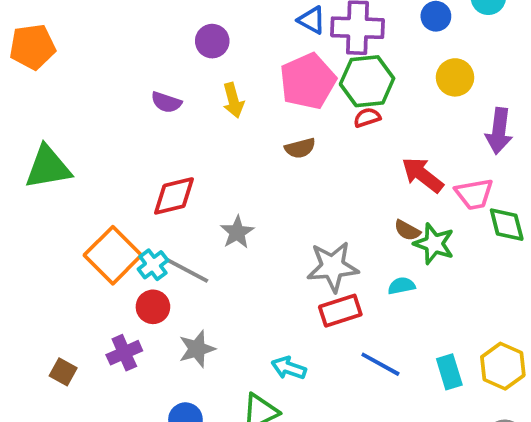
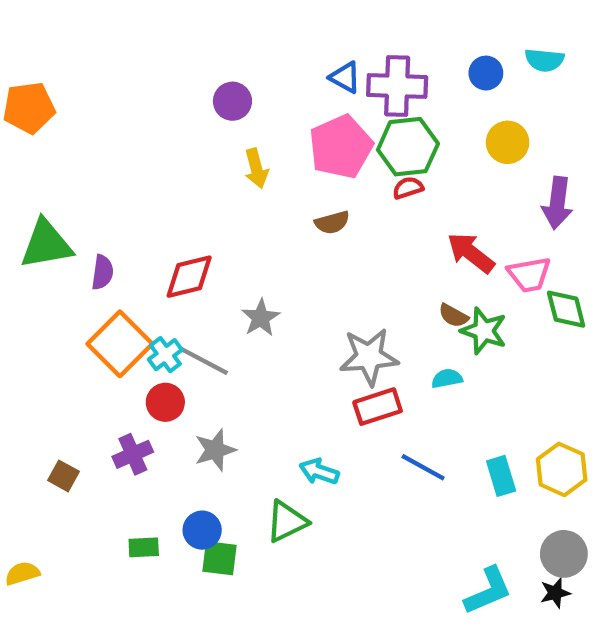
purple semicircle: (166, 102) -> (102, 272), moved, turned -100

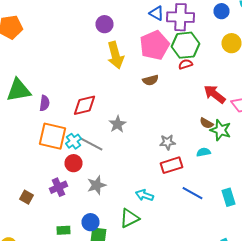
yellow arrow: (256, 168) -> (116, 55), size x1.5
orange square: (120, 344) -> (52, 136), turned -32
gray star: (369, 357) -> (168, 142), size x0.6

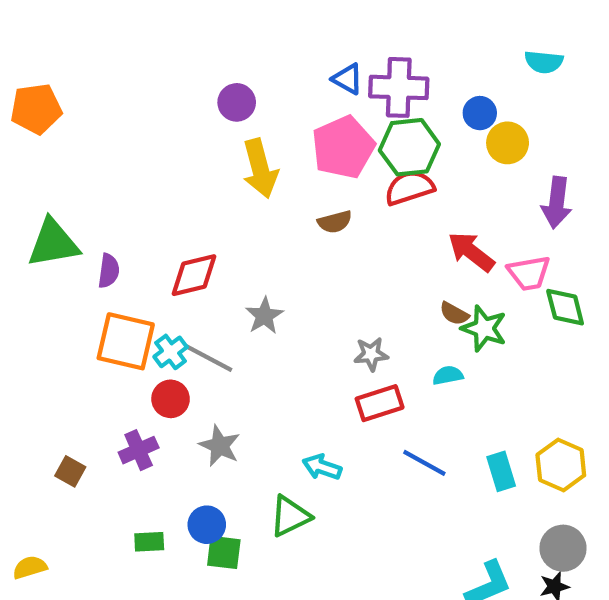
blue circle: (222, 11) -> (480, 113), moved
red semicircle: (186, 64) -> (409, 188), size x1.6
gray star: (96, 185) -> (220, 446), turned -30

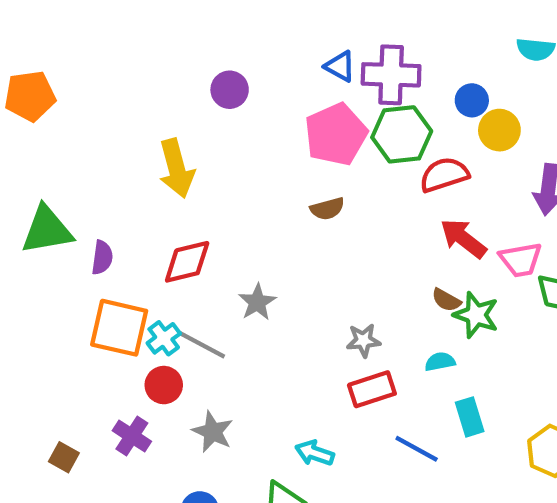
yellow arrow: (260, 169) -> (176, 168), moved
red semicircle: (409, 188) -> (444, 175), moved
purple cross: (139, 450) -> (132, 436), turned -33
cyan rectangle: (501, 471) -> (470, 417), moved

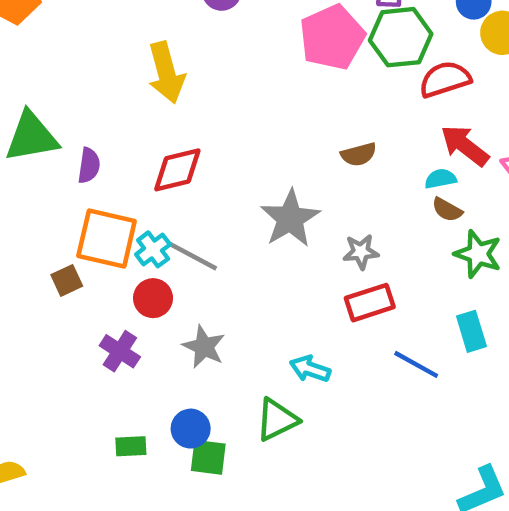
brown semicircle: (327, 209) -> (359, 154), moved
gray star: (257, 302) -> (290, 219), moved, size x1.5
green star: (476, 315) -> (478, 254), moved
cyan semicircle: (440, 362) -> (440, 179), moved
brown square: (64, 457) -> (67, 280), moved, turned 36

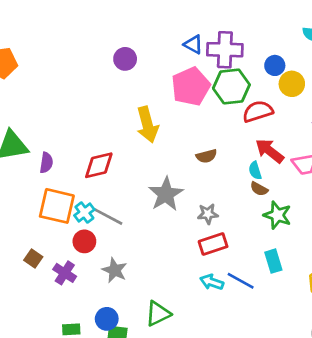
yellow arrow: (166, 73) -> (147, 125), moved
cyan semicircle: (440, 179) -> (255, 170), turned -96
brown square: (67, 280) -> (33, 258), moved, turned -30
cyan arrow: (310, 369) -> (212, 282), moved

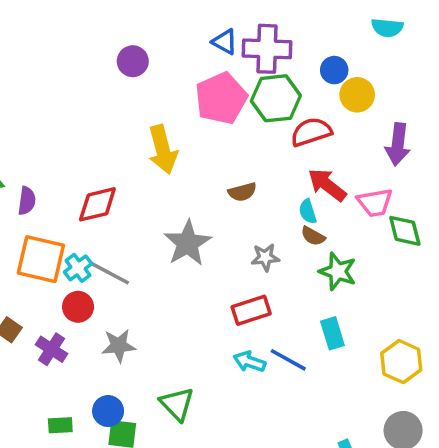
gray star: (208, 214) -> (265, 257), moved
gray star: (115, 270) -> (119, 346), turned -30
green triangle: (158, 314) -> (177, 404), turned -48

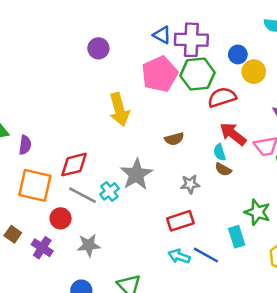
red diamond: (97, 204) -> (74, 165), moved
cyan cross: (78, 268) -> (109, 191), moved
green star: (338, 271) -> (257, 212), moved

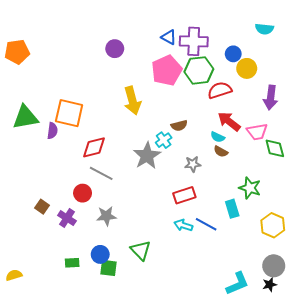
cyan semicircle: (219, 152) -> (218, 137), turned -48
orange square: (35, 185) -> (69, 113), moved
cyan cross: (109, 191) -> (164, 140), moved

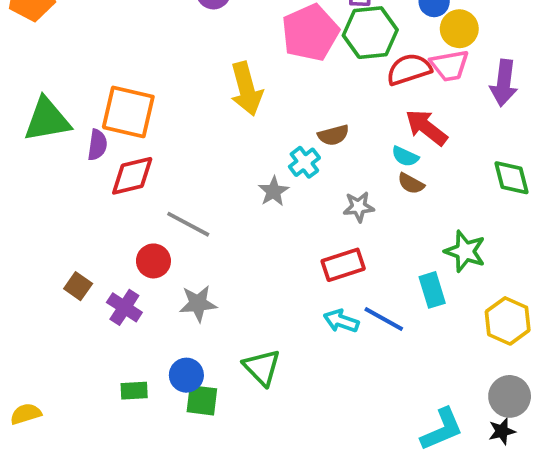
pink trapezoid: (257, 132) -> (450, 65), moved
red diamond: (94, 147) -> (132, 176), moved
gray star: (147, 156) -> (273, 191), size x0.6

